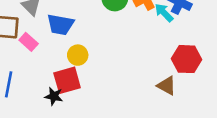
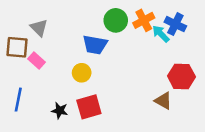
blue trapezoid: (60, 25) -> (95, 45), moved
red square: (67, 80) -> (89, 107), moved

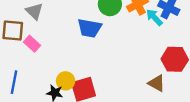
yellow circle: (82, 73) -> (66, 81), moved

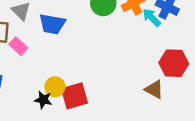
blue trapezoid: (90, 28) -> (52, 24), moved

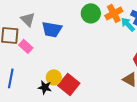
red square: (75, 96) -> (69, 84), turned -35

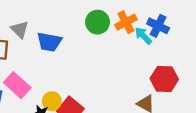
pink rectangle: (26, 46) -> (17, 85), moved, size x1.5

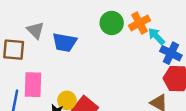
blue cross: (158, 26) -> (171, 53), moved
pink rectangle: (17, 85) -> (33, 85), turned 50

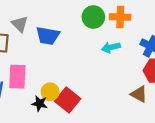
orange cross: (139, 23) -> (120, 17), turned 30
cyan arrow: (156, 36) -> (111, 47), moved, turned -60

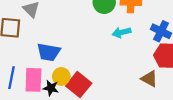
blue trapezoid: (48, 36) -> (49, 52), moved
pink rectangle: (17, 77) -> (33, 80), moved

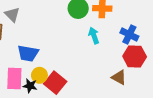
cyan arrow: (122, 32) -> (94, 36), turned 84

